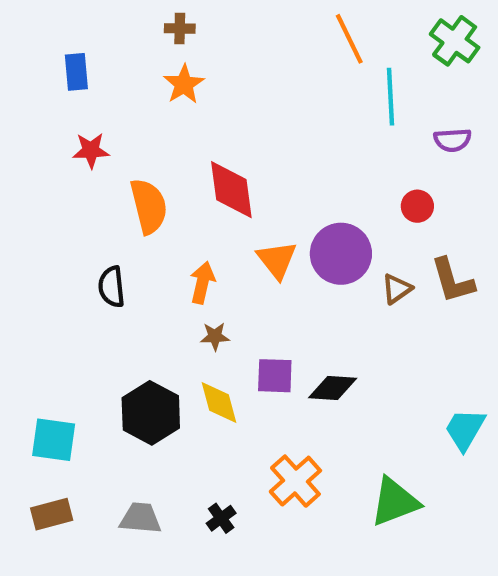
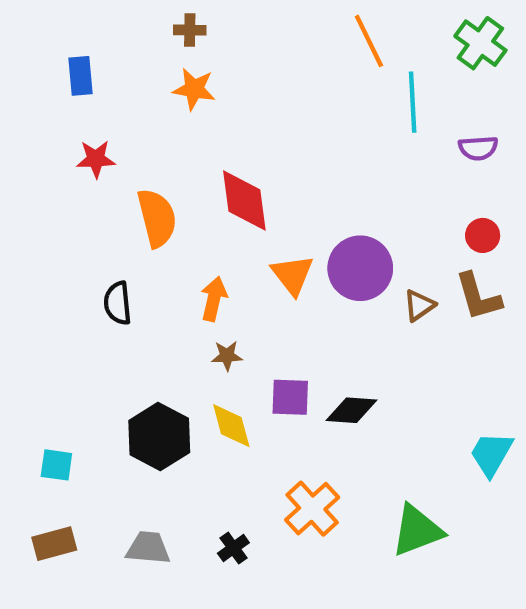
orange star: (184, 84) -> (194, 89), turned -30
red circle: (417, 206) -> (483, 235), moved
cyan square: (54, 440) -> (56, 465), size x0.7

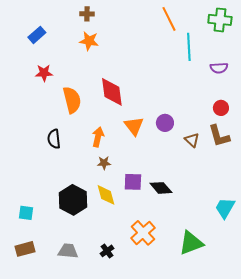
green cross: (480, 43) -> (220, 20), turned -30
blue rectangle: (80, 76) -> (37, 35), turned 54
purple circle: (360, 268) -> (165, 123), size x0.6
brown triangle: (419, 305) -> (192, 140), turned -42
black diamond: (351, 410) -> (161, 188), turned 45

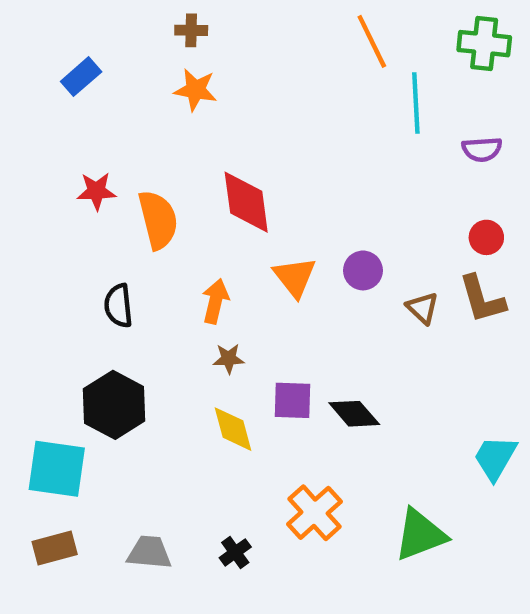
red star: (44, 73) -> (96, 191), moved
black hexagon: (73, 200) -> (114, 405), moved
cyan square: (26, 213) -> (57, 469), size x1.8

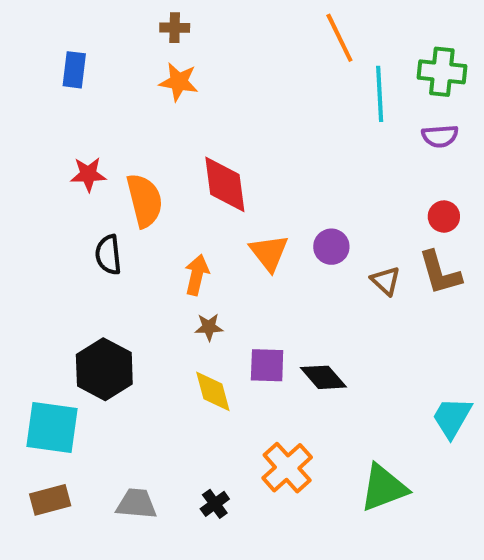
green cross: (484, 44) -> (442, 72), moved
blue rectangle: (81, 77) -> (74, 70), turned -42
black semicircle: (118, 306) -> (108, 255), moved

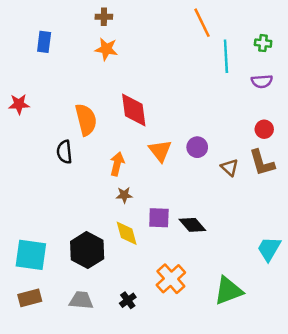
green cross: (442, 72) -> (263, 43), size x0.6
red star: (88, 174) -> (19, 104), moved
black hexagon: (104, 369) -> (87, 250), moved

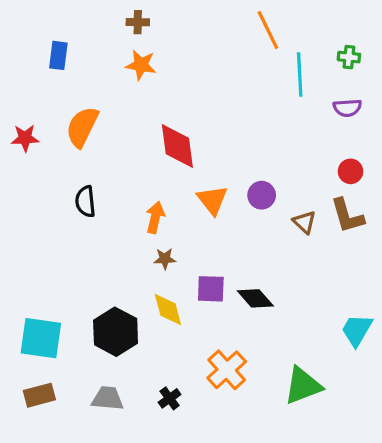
orange semicircle: (86, 120) -> (82, 127), moved, turned -140

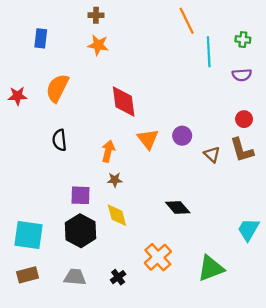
purple square: (211, 289) -> (80, 195), moved

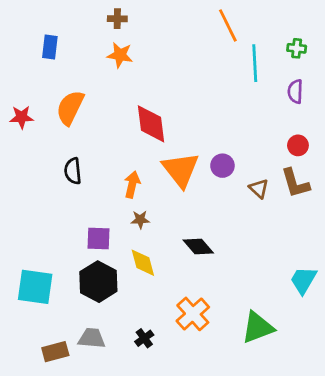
purple semicircle: (242, 75) -> (295, 91), turned 96
orange triangle: (148, 139) -> (181, 170), size x1.4
black diamond: (178, 207) -> (198, 247), moved
brown rectangle: (27, 275) -> (55, 352), moved

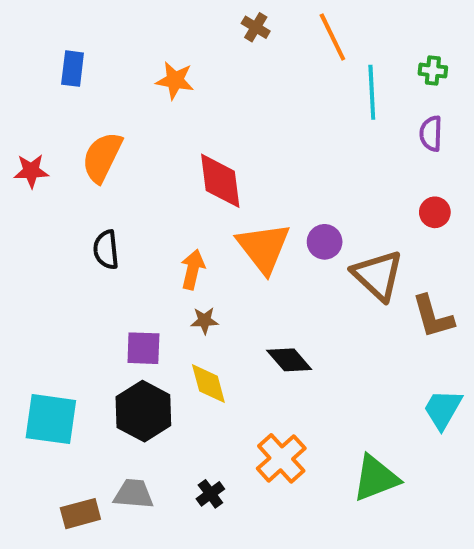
brown cross: (117, 19) -> (256, 27), moved, turned 30
brown L-shape: (295, 183) -> (433, 317), moved
brown triangle: (259, 189) -> (378, 275), size x1.8

